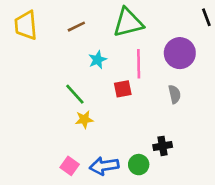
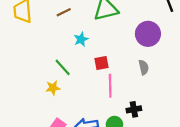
pink line: (139, 64) -> (110, 86), moved
yellow star: (84, 119) -> (53, 88), moved

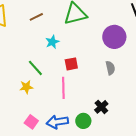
pink line: (110, 86) -> (63, 88), moved
black cross: (134, 109) -> (101, 107), turned -32

